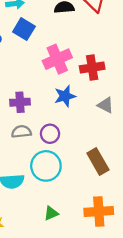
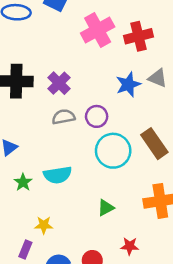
blue star: (65, 96) -> (128, 84), moved
purple cross: (20, 102) -> (59, 83), turned -36
cyan circle: (46, 166) -> (113, 151), moved

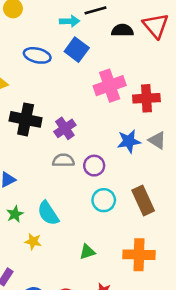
cyan circle: (113, 151) -> (104, 200), size x0.7
cyan semicircle: (58, 175) -> (48, 213), turned 55
yellow star: (44, 225) -> (33, 241), moved

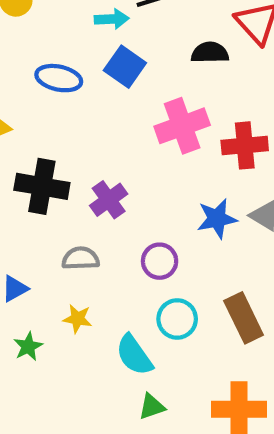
black semicircle: (122, 30) -> (210, 53), moved
gray semicircle: (63, 160) -> (81, 258), moved
cyan semicircle: (48, 213) -> (134, 355), moved
yellow star: (33, 241) -> (77, 319), moved

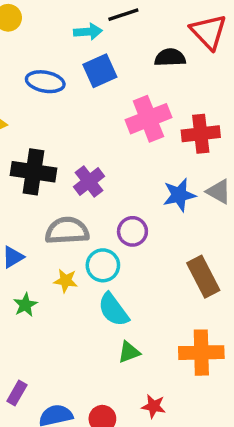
blue square: (125, 67) -> (100, 71), turned 32
gray semicircle: (81, 258) -> (67, 231), size x1.4
cyan circle: (177, 319) -> (103, 265), moved

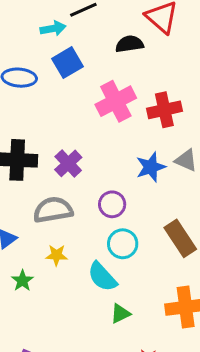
cyan circle: (103, 265) -> (123, 244), moved

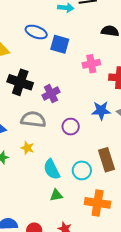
blue square: (68, 63) -> (60, 44), moved, turned 30
pink cross: (116, 101) -> (91, 64), size x0.7
cyan circle: (123, 244) -> (82, 170), moved

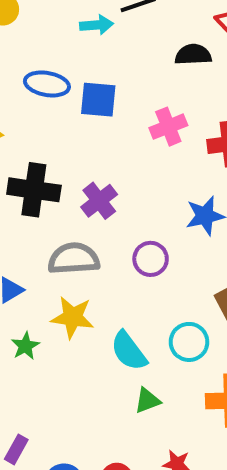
yellow star: (27, 148) -> (73, 317), size x1.5

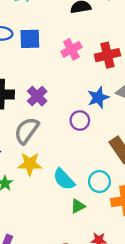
gray semicircle: (74, 259) -> (27, 131), turned -44
purple circle: (151, 259) -> (80, 120), moved
cyan circle: (189, 342) -> (99, 182), moved

